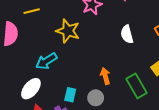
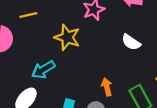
white semicircle: (127, 34) -> (131, 42), turned -42

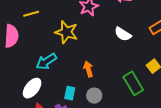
orange arrow: (107, 87) -> (88, 69), moved

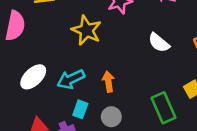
cyan arrow: (46, 61) -> (71, 79), moved
white ellipse: (32, 88) -> (33, 77), moved

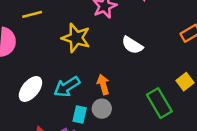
white semicircle: (159, 43) -> (132, 45), moved
gray circle: (111, 117) -> (102, 109), moved

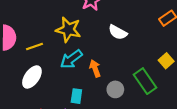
yellow line: (32, 14) -> (35, 47), moved
cyan arrow: (67, 87) -> (71, 59), moved
gray circle: (102, 109) -> (115, 89), moved

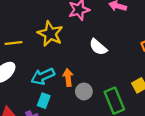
cyan arrow: (71, 59) -> (43, 76), moved
gray circle: (115, 89) -> (84, 91), moved

